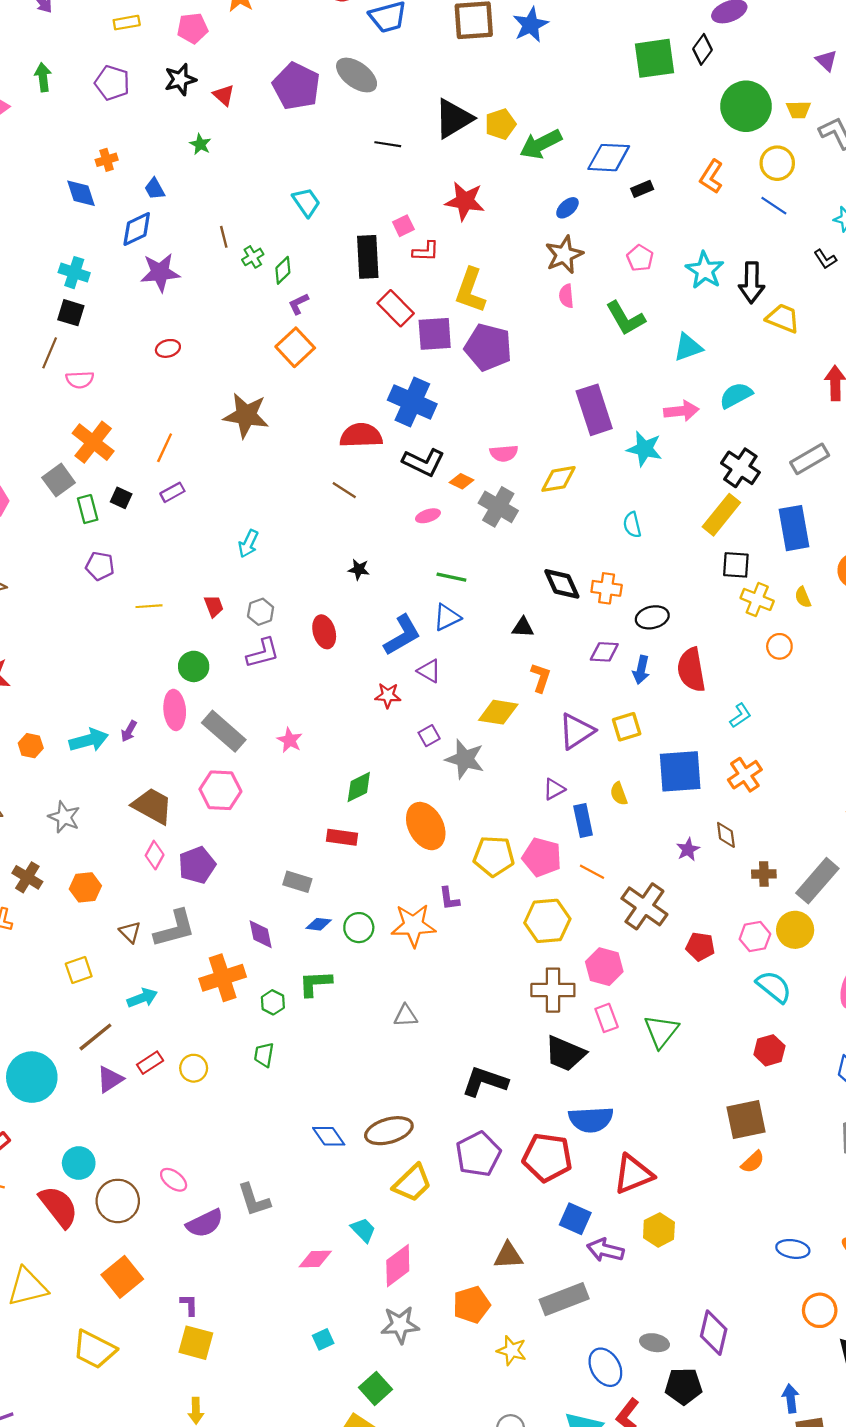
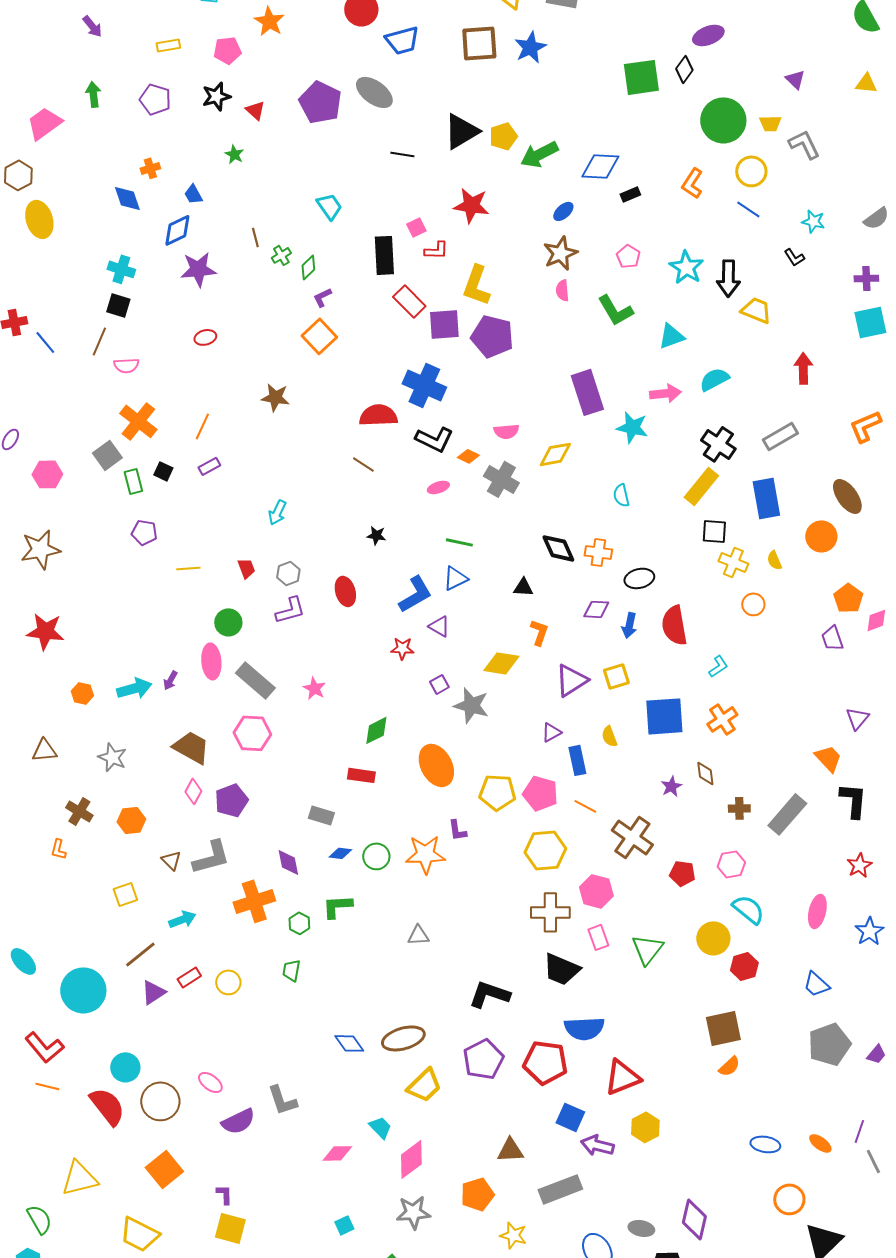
brown star: (246, 415) -> (275, 397), size x0.7
yellow circle: (795, 930) -> (713, 938), moved

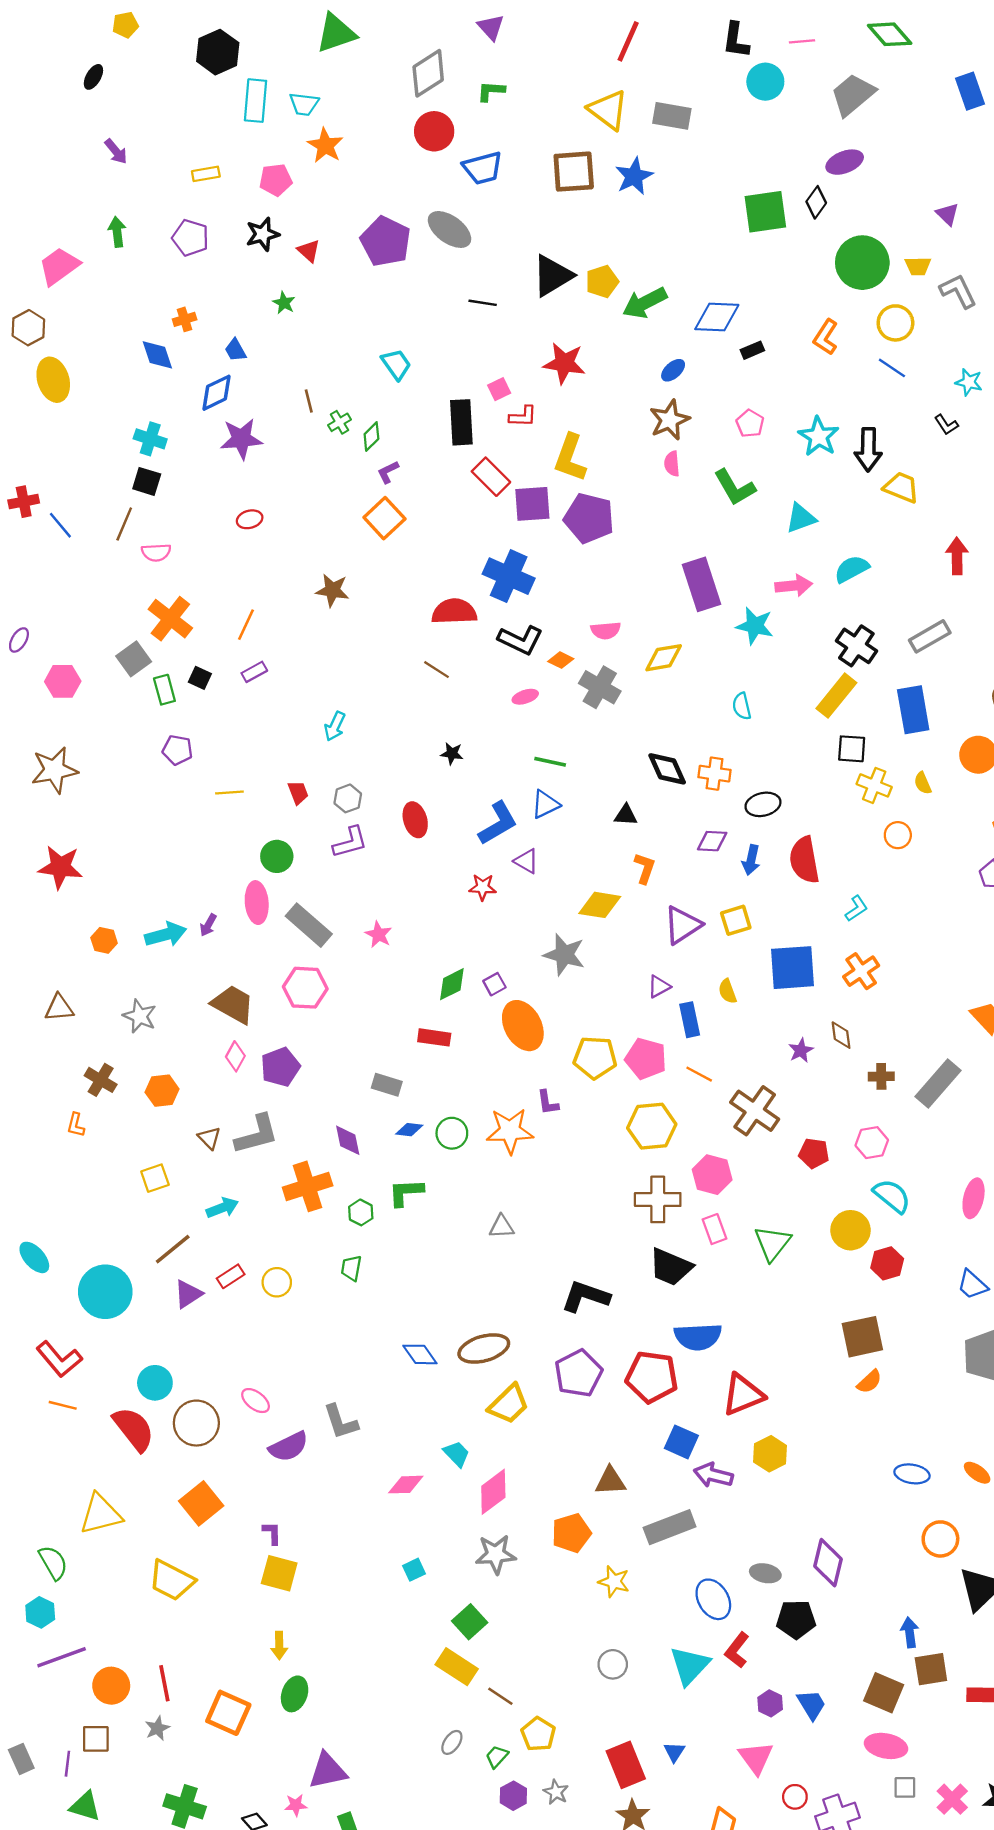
purple square: (439, 684) -> (494, 984), moved

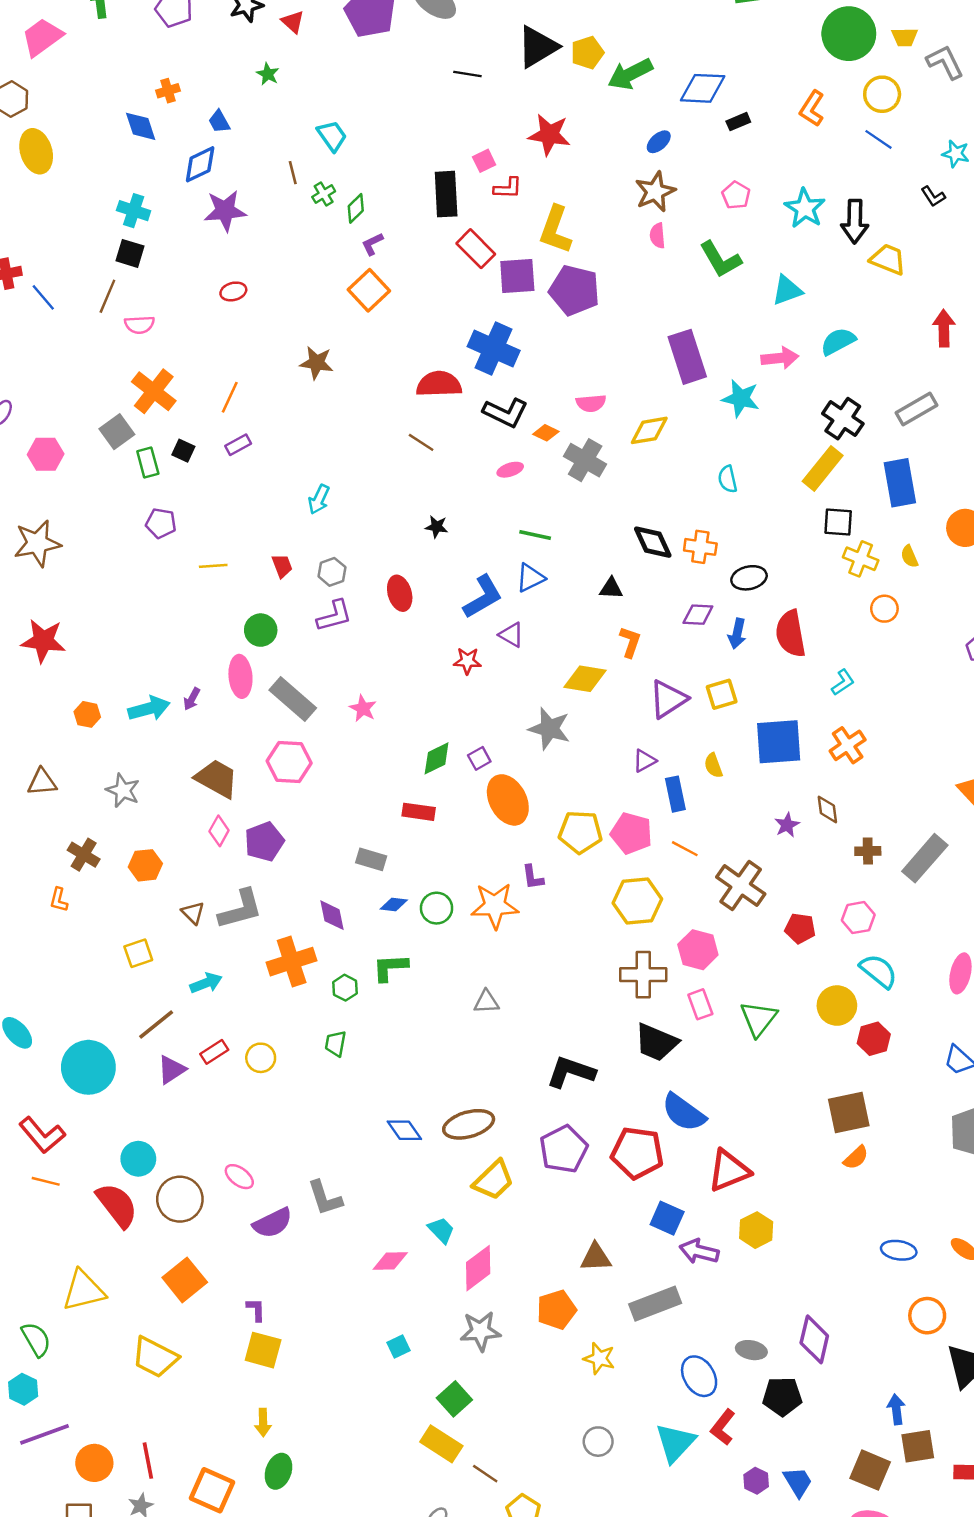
cyan trapezoid: (396, 364) -> (332, 136), moved
blue semicircle: (698, 1337) -> (684, 1112), turned 39

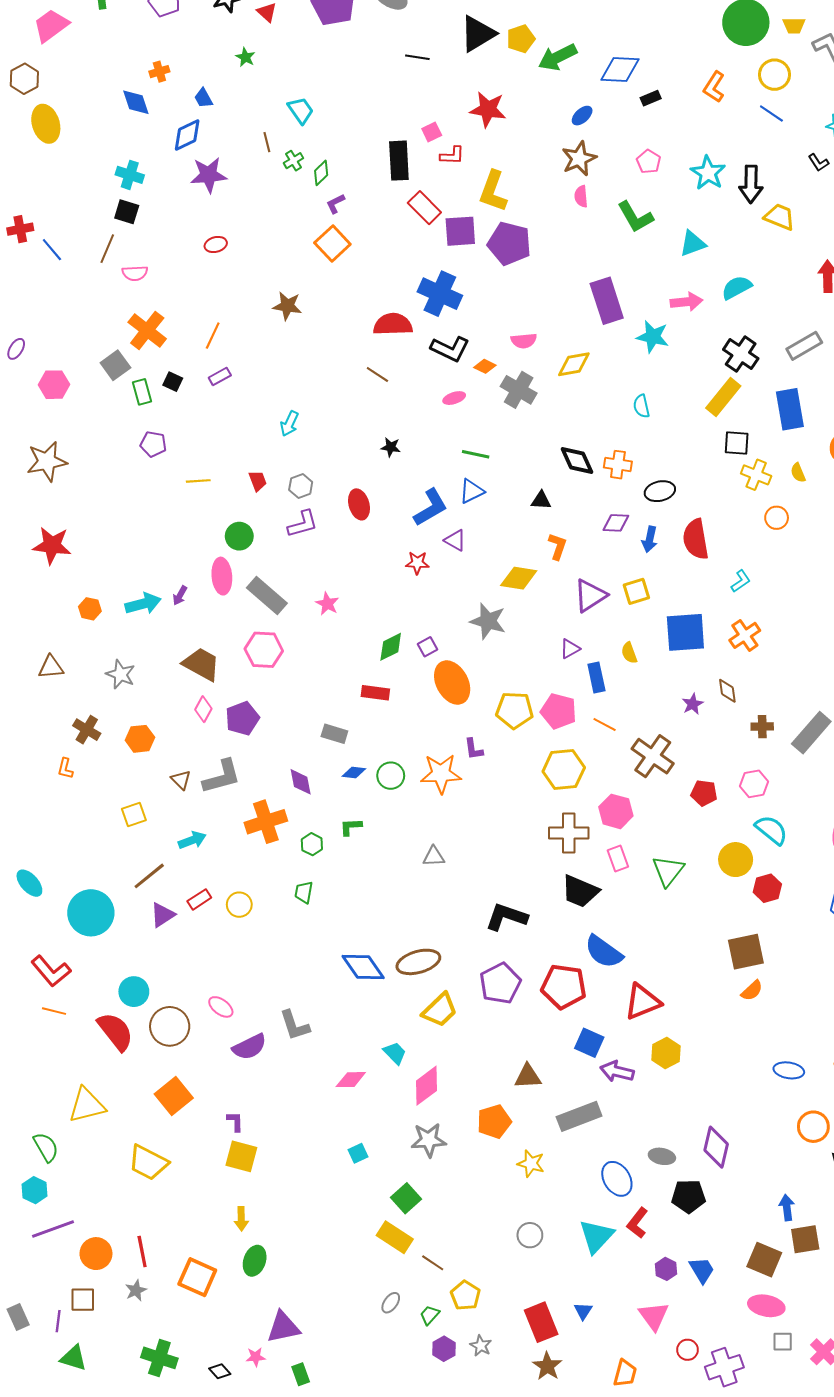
green L-shape: (390, 967) -> (351, 827), size x0.7
blue diamond: (404, 1130) -> (363, 967), size x1.4

